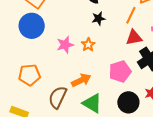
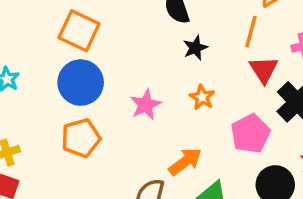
red triangle: (134, 38) -> (264, 70), turned -42
orange star: (88, 45) -> (202, 97), moved
orange pentagon: (29, 75) -> (81, 138), moved

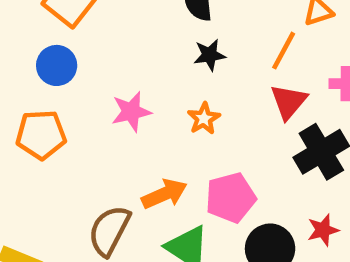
blue circle: (81, 83) -> (57, 65), size x0.7
pink pentagon: (250, 134) -> (231, 198), moved

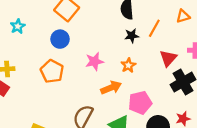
orange line: (284, 51) -> (154, 28), moved
orange pentagon: (41, 135) -> (52, 71), turned 30
orange arrow: (164, 194) -> (111, 88), moved

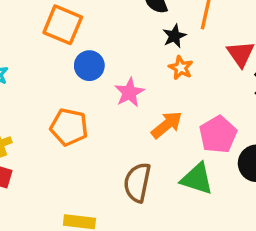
blue circle: (60, 39) -> (89, 66), moved
orange star: (128, 65) -> (181, 68), moved

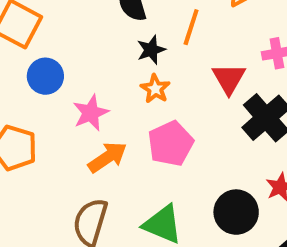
orange arrow: (167, 125) -> (107, 157), moved
pink pentagon: (218, 135) -> (171, 144), moved

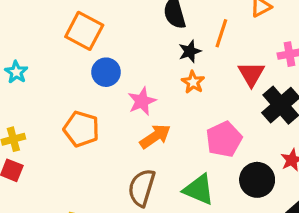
pink pentagon: (171, 144) -> (224, 139), moved

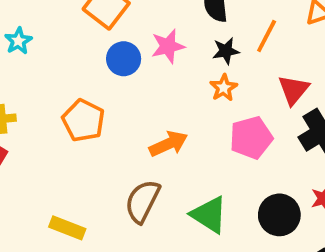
pink star: (142, 101) -> (168, 46), moved
pink pentagon: (224, 139) -> (251, 138), moved

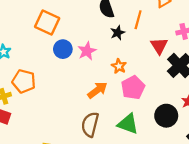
pink star: (168, 46) -> (87, 51), moved
orange star: (224, 88) -> (119, 66), moved
orange pentagon: (83, 120) -> (24, 81), moved
pink pentagon: (251, 138) -> (133, 88), moved

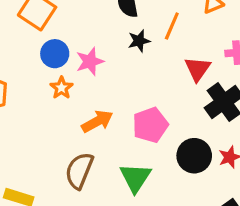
orange star: (119, 66) -> (61, 88), moved
black circle: (166, 116) -> (194, 156), moved
green triangle: (128, 124) -> (135, 178), turned 35

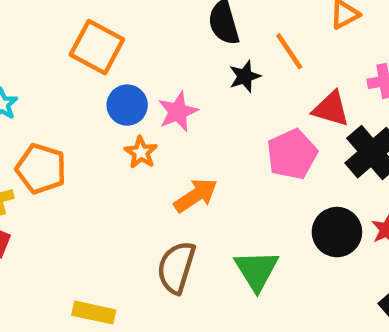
orange line: (172, 26) -> (289, 51), turned -52
red triangle: (198, 69) -> (331, 109), turned -44
pink pentagon: (150, 125) -> (292, 154), moved

